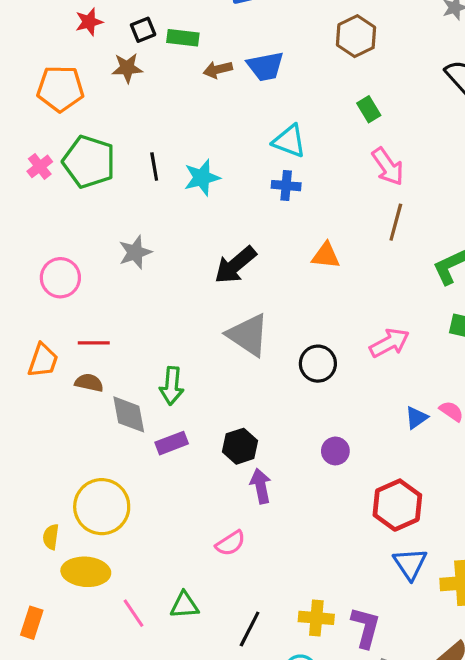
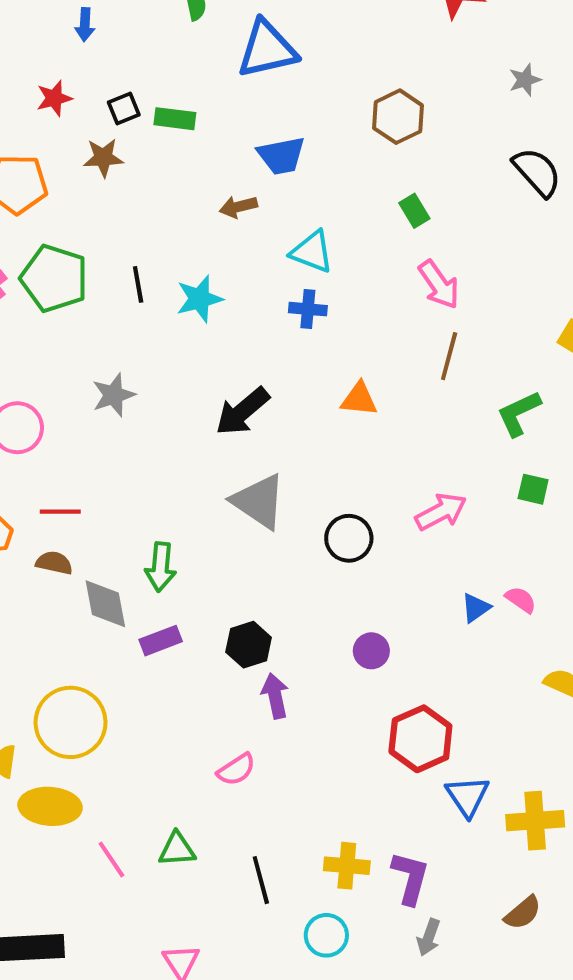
brown arrow: (218, 70) -> (238, 207), moved
red hexagon: (397, 505) -> (420, 739), moved
black line: (250, 629) -> (261, 880), turned -42

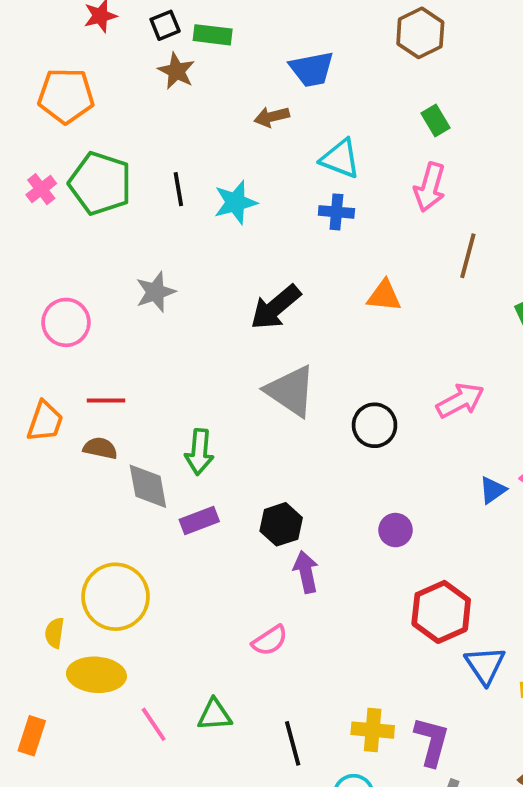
brown star: (103, 158) -> (176, 71), moved, turned 30
pink arrow: (439, 284) -> (430, 187), moved, turned 51

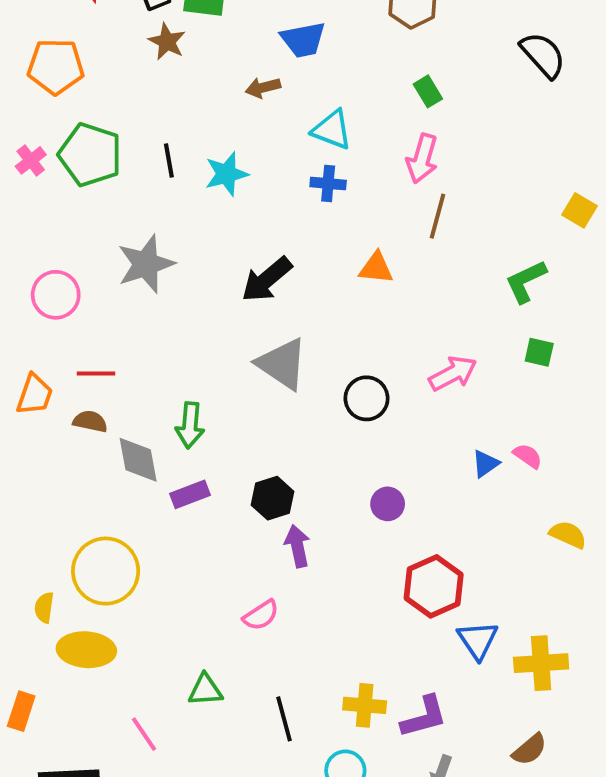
brown line: (468, 256) -> (437, 216), moved
gray star: (156, 292) -> (146, 264), size x1.4
pink line: (154, 724) -> (144, 734), moved
purple L-shape: (432, 741) -> (424, 717), turned 60

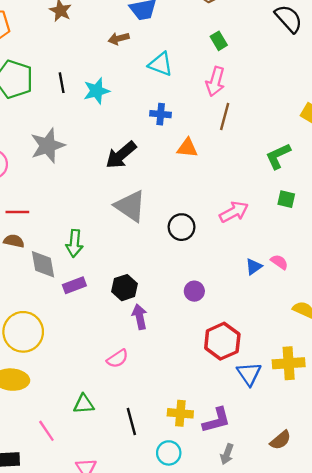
blue cross: (328, 184) -> (161, 114), moved
yellow cross: (541, 663) -> (289, 363), moved

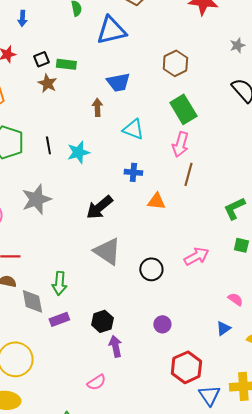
brown arrow: (119, 38) -> (97, 107), turned 102
green rectangle: (219, 41) -> (183, 109), size x1.8
blue triangle: (254, 267) -> (223, 328), moved

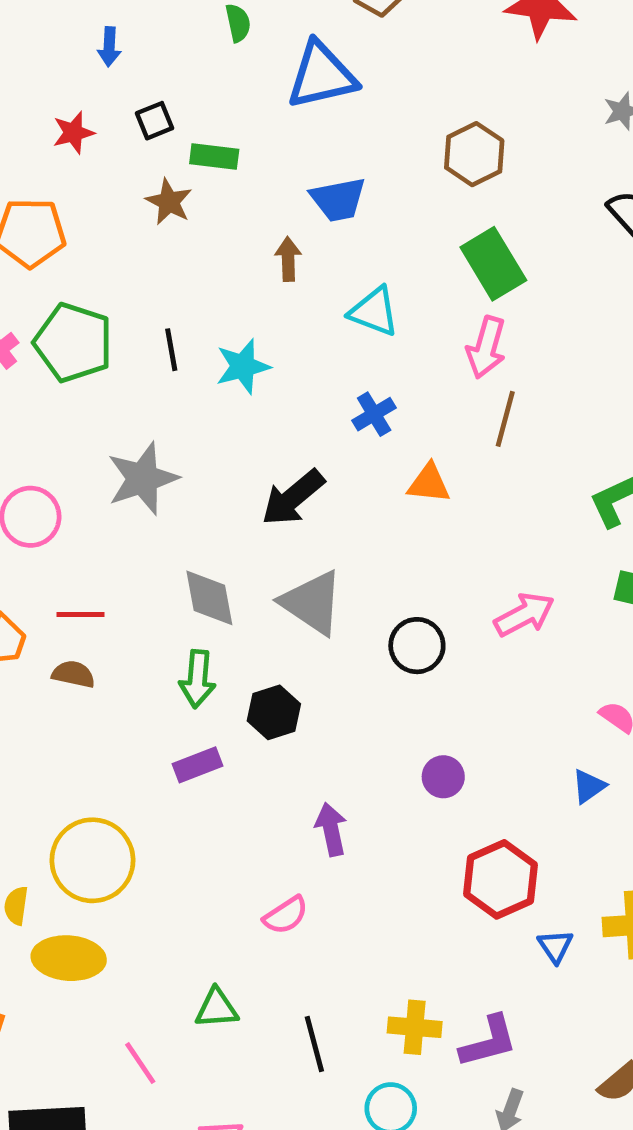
black square: (41, 59) -> (155, 121), moved
blue cross: (133, 172) -> (374, 414), turned -36
gray diamond: (32, 301) -> (209, 598), moved
black hexagon: (102, 321) -> (274, 712), moved
blue triangle: (209, 395) -> (555, 946), size x0.7

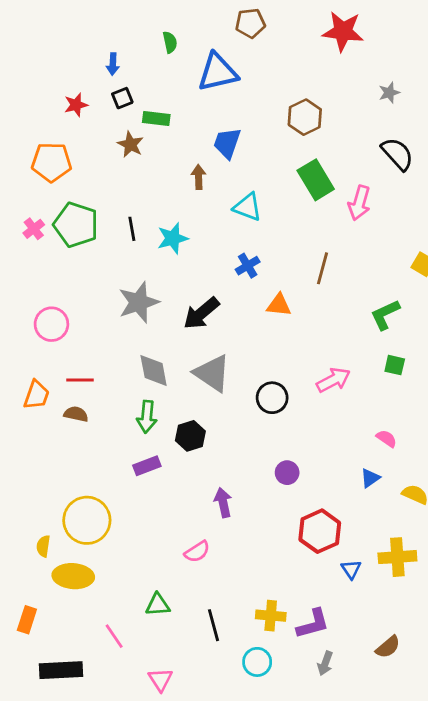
blue arrow: (109, 47) -> (113, 64), moved
blue trapezoid: (338, 199) -> (227, 143), turned 120
pink arrow: (486, 347) -> (359, 203), moved
gray star: (143, 479) -> (139, 302), moved

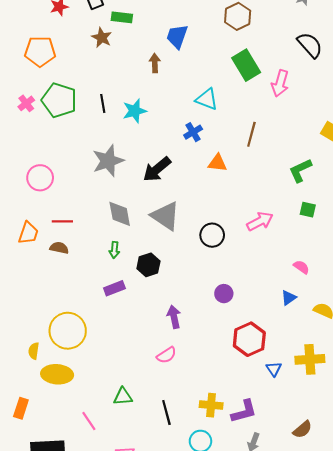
cyan triangle: (248, 207) -> (207, 99), moved
green arrow: (147, 417) -> (114, 250), size x0.7
pink semicircle: (197, 552) -> (166, 355), moved

